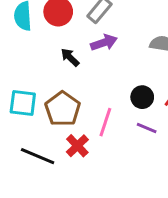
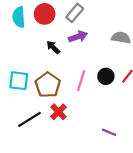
pink line: (105, 122) -> (81, 81), moved
purple line: (147, 128) -> (109, 132), moved
black line: (38, 156) -> (29, 119), turned -55

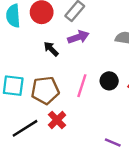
brown pentagon: (48, 85) -> (45, 90), turned 30

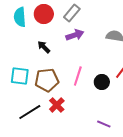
black arrow: (51, 49) -> (44, 47), moved
black circle: (109, 81) -> (102, 82), moved

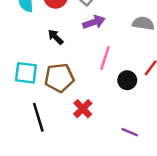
pink line: (78, 76) -> (105, 58), moved
red cross: (57, 105) -> (83, 109), moved
black line: (30, 112) -> (38, 117), turned -75

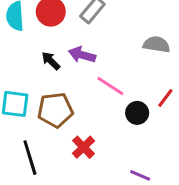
purple arrow: (94, 22) -> (82, 55), moved, turned -145
pink line: (105, 58) -> (110, 86), turned -75

